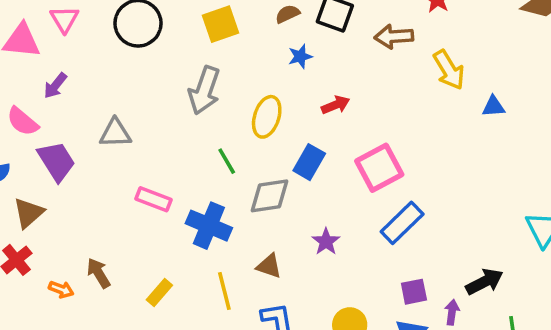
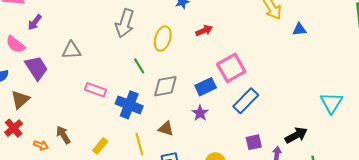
blue rectangle: (309, 162) -> (206, 87), moved, turned 36

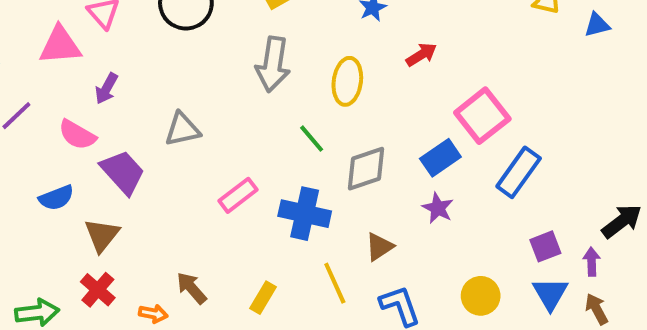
pink rectangle: (95, 90) -> (238, 195), turned -48
brown triangle: (166, 129) -> (379, 247), turned -42

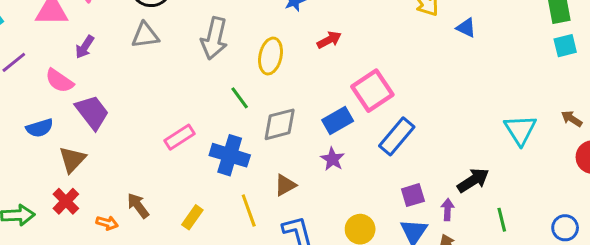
blue triangle: (597, 25) -> (466, 28), turned 35
gray triangle: (182, 129) -> (145, 35), moved

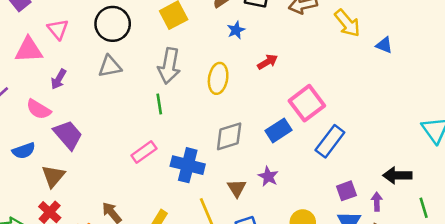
green line: (240, 98) -> (159, 104), moved, turned 30
purple star: (332, 159) -> (268, 176), moved
black arrow: (473, 180) -> (397, 175), turned -144
brown triangle: (285, 185) -> (237, 188), turned -30

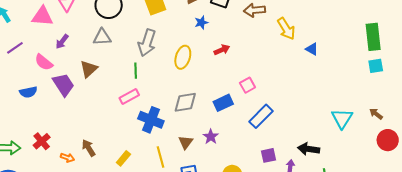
pink square: (307, 103) -> (247, 85), size x0.6
pink rectangle: (144, 152) -> (129, 96), moved
brown triangle: (53, 176) -> (89, 69), moved

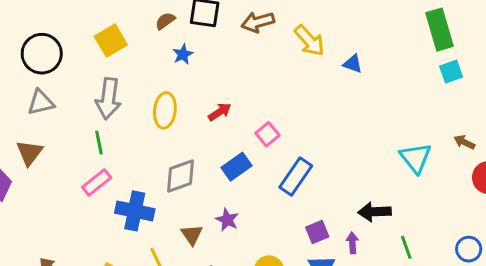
red arrow: (222, 50) -> (220, 112), moved

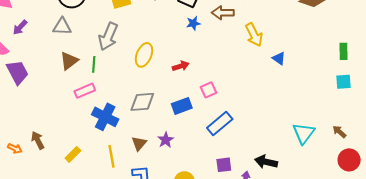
green rectangle: (440, 30) -> (344, 51), size x0.6
blue star: (183, 54) -> (193, 23), moved
brown triangle: (29, 153) -> (69, 61), moved

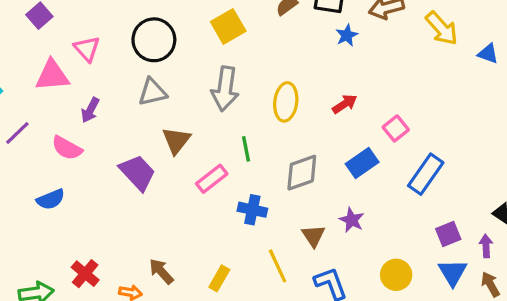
green line: (94, 64) -> (246, 149), moved
purple trapezoid: (17, 72) -> (137, 173), moved
blue cross: (105, 117) -> (252, 210), size x0.7

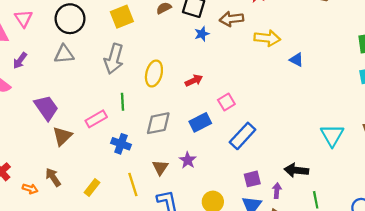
yellow arrow: (442, 28) -> (267, 38), turned -50
brown triangle: (176, 140) -> (62, 136), moved

